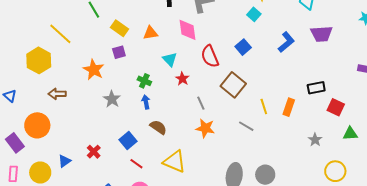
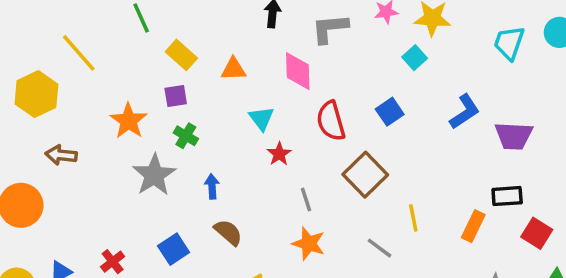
purple trapezoid: (321, 34) -> (514, 136), moved
green cross: (144, 81) -> (186, 136), moved
gray star: (112, 99) -> (154, 175), size x1.4
orange rectangle: (289, 107) -> (473, 226), moved

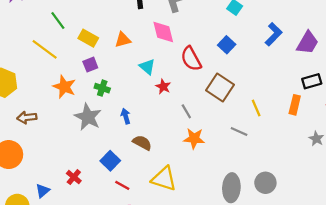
yellow line: (79, 53) -> (45, 49), moved
purple trapezoid: (514, 136) -> (308, 43), turned -50

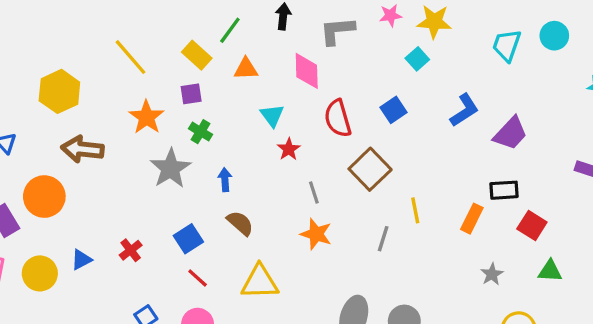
green line: (58, 21) -> (230, 30), moved, turned 60
brown arrow: (27, 118) -> (82, 149), size x1.4
gray line: (239, 132) -> (383, 239), turned 70
yellow triangle: (164, 179) -> (260, 282), turned -32

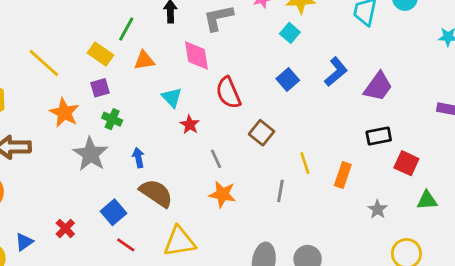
blue square: (393, 110) -> (288, 80), moved
brown square: (370, 169) -> (262, 133), size x0.7
orange rectangle: (472, 219) -> (343, 175), moved
brown semicircle: (240, 223) -> (156, 193), size x1.4

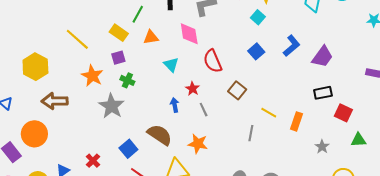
red star: (190, 125) -> (193, 89), moved
blue arrow: (138, 158) -> (175, 105), moved
yellow line: (305, 163) -> (269, 113), turned -42
orange star: (223, 194) -> (198, 144), moved

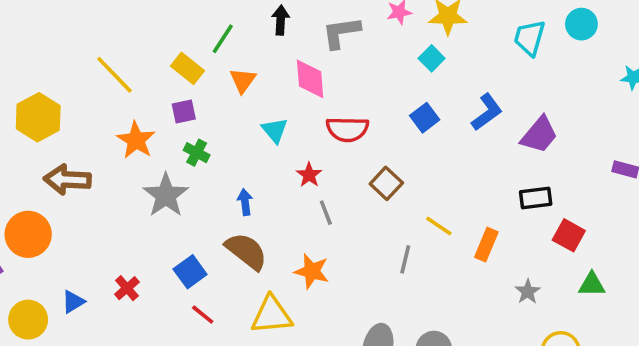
orange triangle: (151, 37) -> (243, 80), turned -49
red semicircle: (213, 61) -> (347, 129), turned -70
blue arrow: (175, 105) -> (245, 202), moved

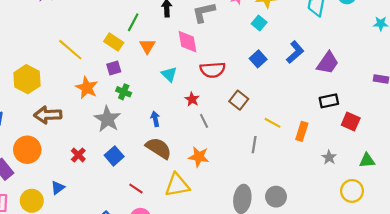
blue square: (190, 272) -> (114, 156), moved
green triangle: (592, 284) -> (367, 160), moved
red cross: (127, 288) -> (78, 155), moved

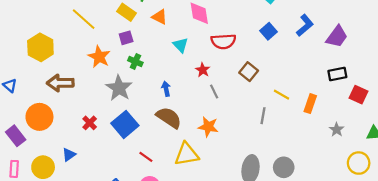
orange triangle: (147, 46) -> (160, 17), turned -35
blue square: (114, 156) -> (125, 124), size x1.4

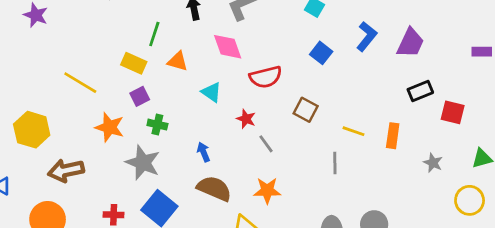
red cross: (90, 123) -> (114, 215), turned -32

